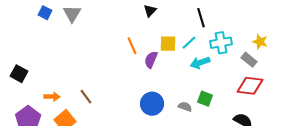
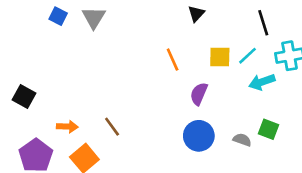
purple semicircle: (151, 60) -> (199, 94), moved

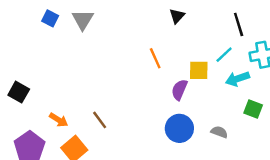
yellow square: (220, 57) -> (199, 70), moved
orange arrow: (67, 127) -> (59, 120), turned 30
green square: (268, 129) -> (253, 109), moved

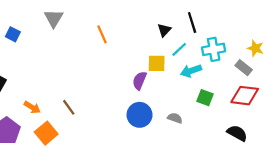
black triangle: (177, 16) -> (164, 30), moved
blue square: (50, 18) -> (13, 34), moved
orange line: (155, 58) -> (102, 34), moved

